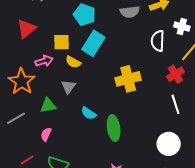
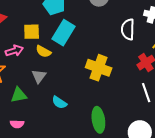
yellow cross: (128, 79) -> (99, 68), turned 35
green ellipse: (114, 128) -> (98, 120), moved
pink semicircle: (46, 134) -> (17, 124), turned -112

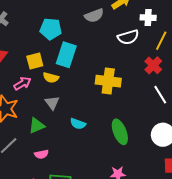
white semicircle: (128, 29) -> (128, 37), turned -95

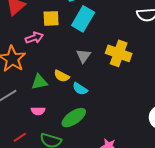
yellow semicircle: (51, 78) -> (62, 76), moved
gray triangle: (52, 103) -> (83, 56), moved
green ellipse: (120, 132) -> (74, 118), moved, turned 65

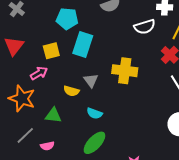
yellow semicircle: (62, 76) -> (71, 91), moved
green triangle: (39, 82) -> (53, 115), turned 30
pink semicircle: (38, 111) -> (47, 146), moved

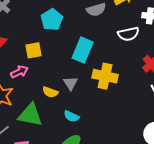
cyan pentagon: (67, 19) -> (52, 20), turned 30
cyan rectangle: (83, 44) -> (83, 50), moved
green triangle: (53, 115) -> (30, 115), size x1.5

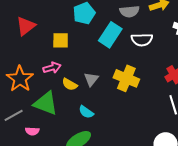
white semicircle: (128, 34) -> (142, 40), moved
cyan rectangle: (83, 50) -> (110, 35), moved
pink arrow: (19, 72) -> (52, 68), moved

